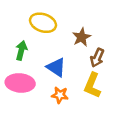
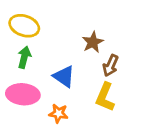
yellow ellipse: (43, 23) -> (24, 26), moved
orange star: (60, 95) -> (58, 113), moved

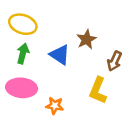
brown arrow: (111, 65) -> (114, 61), moved
blue triangle: (64, 76) -> (60, 55), moved

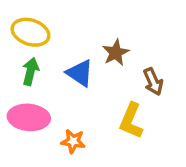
brown arrow: (114, 61) -> (153, 82), turned -48

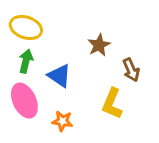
blue triangle: (80, 73) -> (60, 76), moved
pink ellipse: (29, 117) -> (24, 101), turned 60

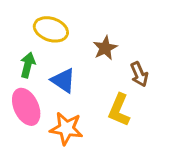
yellow ellipse: (26, 28) -> (51, 29), moved
orange star: (62, 121) -> (66, 129), size x1.5

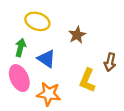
brown arrow: (139, 74) -> (110, 62), moved, turned 36

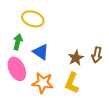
brown star: (77, 35) -> (76, 58), moved
yellow L-shape: (87, 80) -> (72, 83), moved

